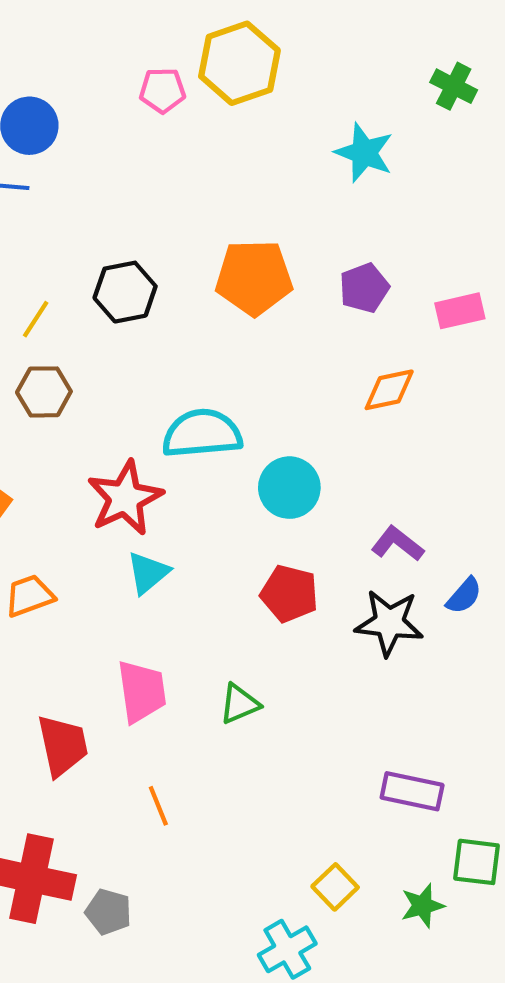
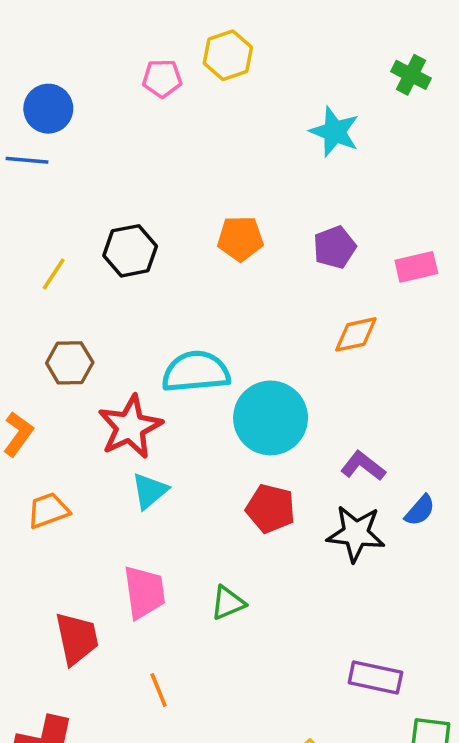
yellow hexagon: (239, 63) -> (228, 55), size x0.7
orange pentagon: (254, 278) -> (240, 238), size x0.7
brown hexagon: (44, 392) -> (70, 363), moved
cyan circle: (289, 488) -> (271, 418), size x1.4

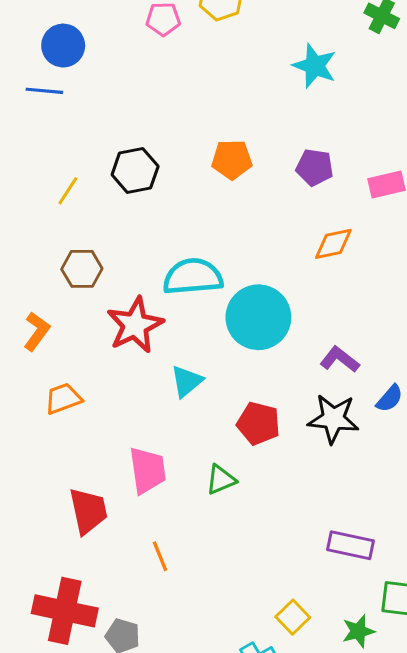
purple pentagon: (335, 247) -> (315, 167), turned 30
cyan triangle: (150, 491) -> (187, 381), moved
red pentagon: (271, 509) -> (258, 423), moved

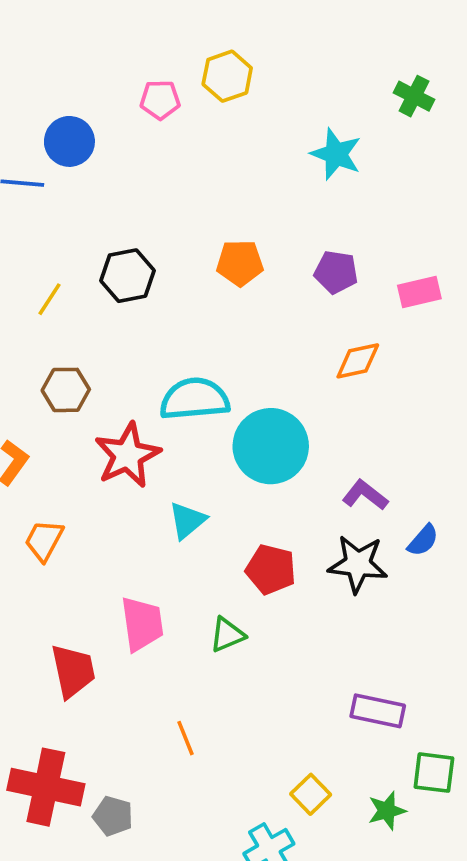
blue circle: (63, 46) -> (69, 141), moved
orange trapezoid: (63, 398) -> (44, 540), turned -42
orange line: (160, 556) -> (185, 738), moved

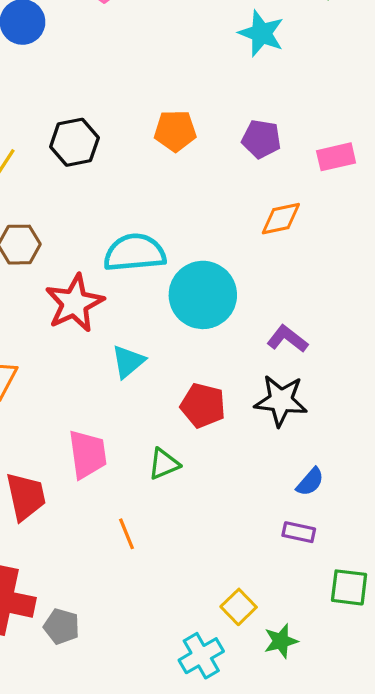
blue semicircle: (423, 540) -> (310, 482), moved
purple rectangle: (378, 711) -> (299, 532), size x0.7
orange line: (185, 738) -> (126, 534), moved
green star: (387, 811) -> (281, 641), moved

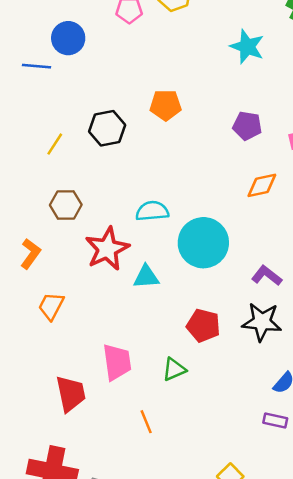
orange pentagon: (175, 131) -> (166, 105), moved
cyan semicircle: (135, 253) -> (152, 211), size x0.7
cyan triangle: (128, 362) -> (146, 277), moved, turned 36

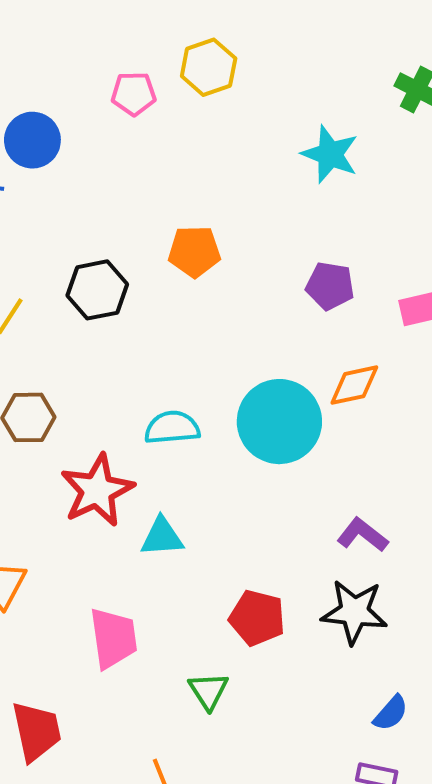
cyan circle: (203, 243) -> (279, 422), moved
pink trapezoid: (117, 362) -> (113, 638), moved
green triangle: (174, 369) -> (209, 691), turned -40

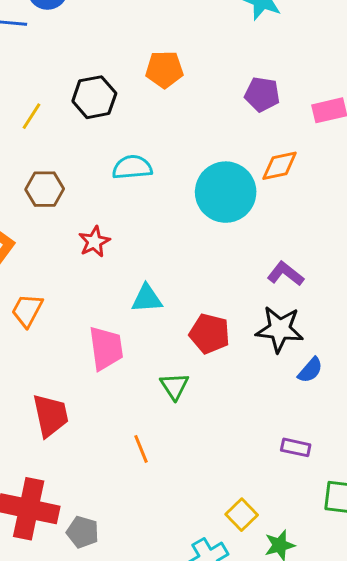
cyan semicircle: (172, 428) -> (132, 167), moved
red star: (97, 490) -> (94, 242), size x0.6
cyan triangle: (162, 537) -> (147, 299), moved
blue semicircle: (391, 713) -> (310, 370), moved

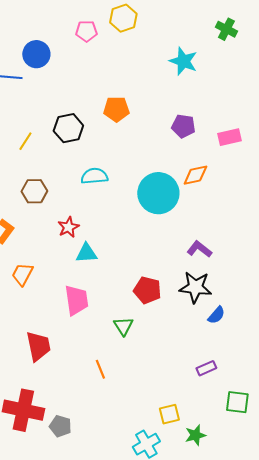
cyan triangle: (147, 299) -> (86, 253), moved
purple rectangle: (296, 447) -> (206, 368), turned -36
yellow square: (242, 515) -> (169, 414), turned 30

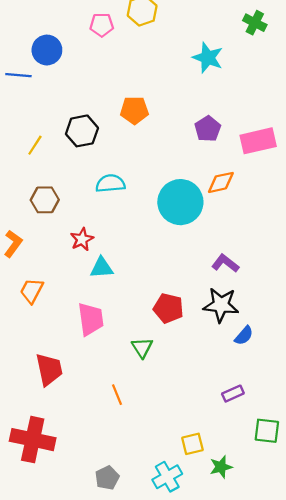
purple pentagon: (183, 126) -> (208, 129), turned 30
pink rectangle: (229, 137) -> (258, 141), size x1.4
gray pentagon: (60, 426) -> (107, 478), moved, turned 30

